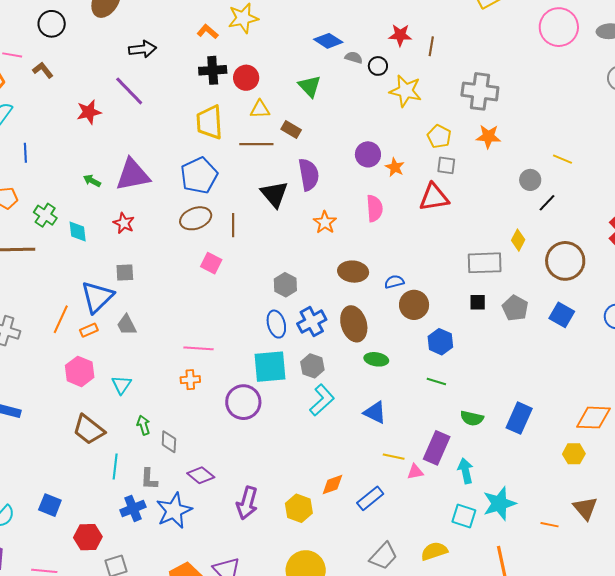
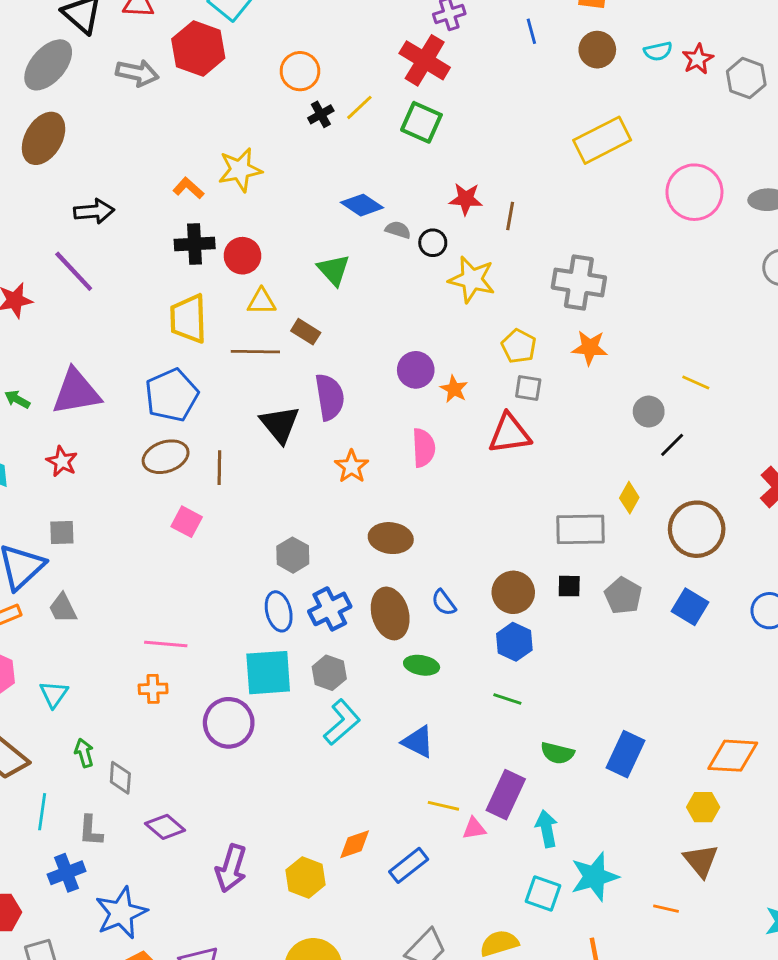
blue semicircle: (394, 282) -> (444, 603), moved, turned -114
brown circle: (414, 305) -> (513, 592), moved
brown triangle: (585, 508) -> (701, 861), moved
blue star: (174, 511) -> (121, 913), moved

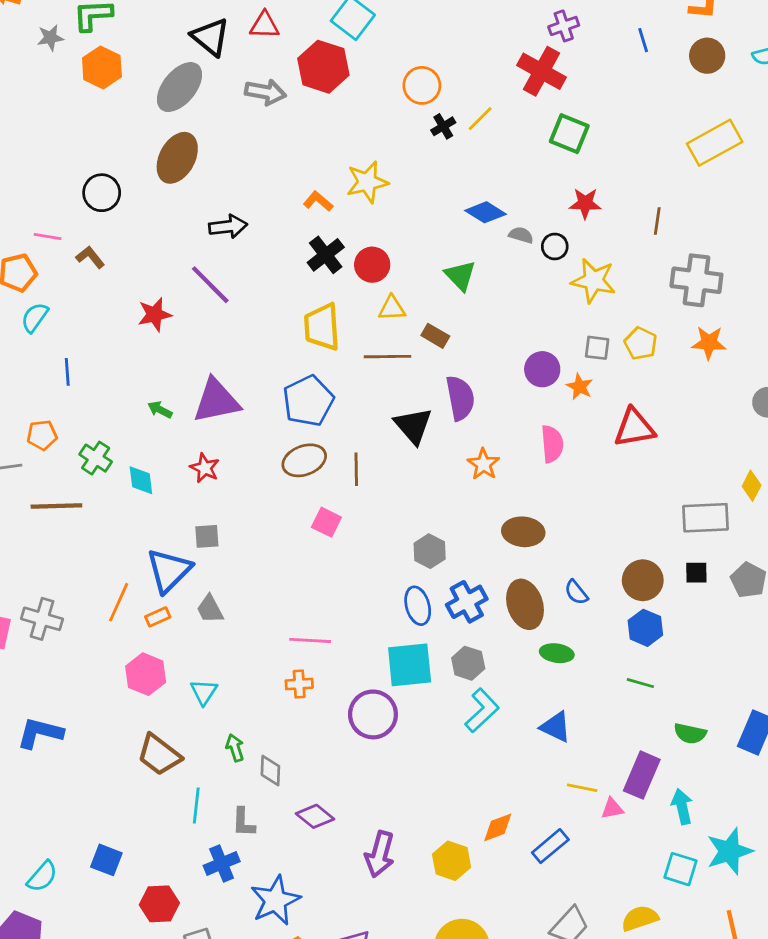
green square: (421, 122) -> (569, 134), moved
brown line: (510, 216) -> (657, 221), moved
black cross: (195, 244) -> (326, 255), turned -33
gray square: (528, 388) -> (597, 348), moved

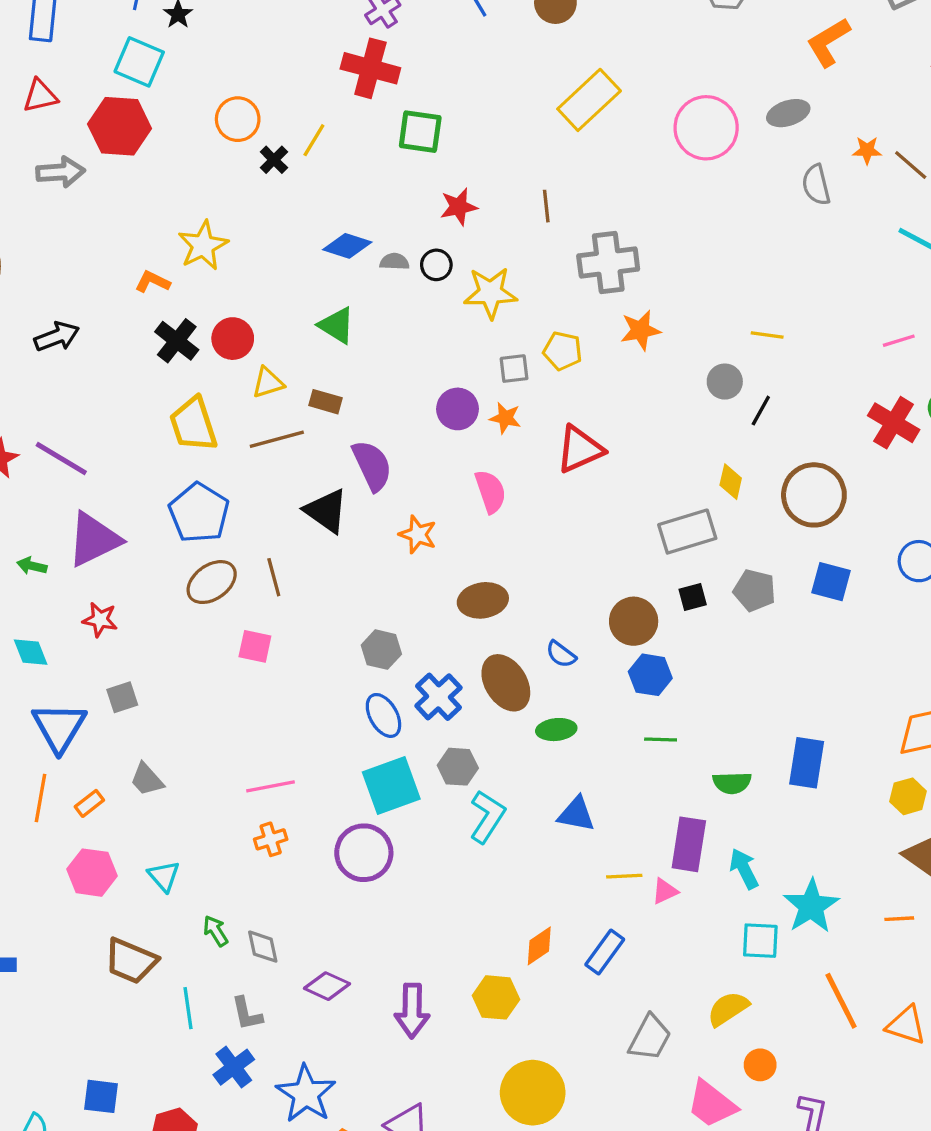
purple line: (210, 285) -> (61, 458), moved
blue triangle: (169, 571) -> (59, 727), moved

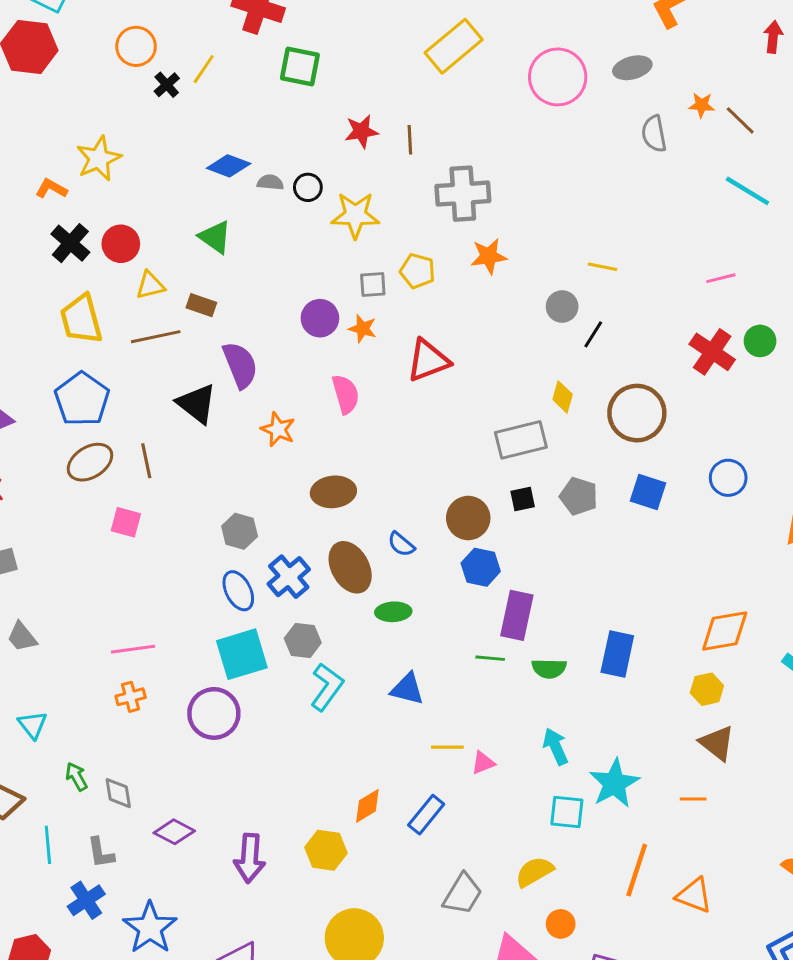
red star: (459, 207) -> (361, 131), moved
green line: (661, 739) -> (490, 658), moved
purple rectangle: (689, 844) -> (517, 615), moved
orange line: (841, 1001) -> (637, 870), turned 42

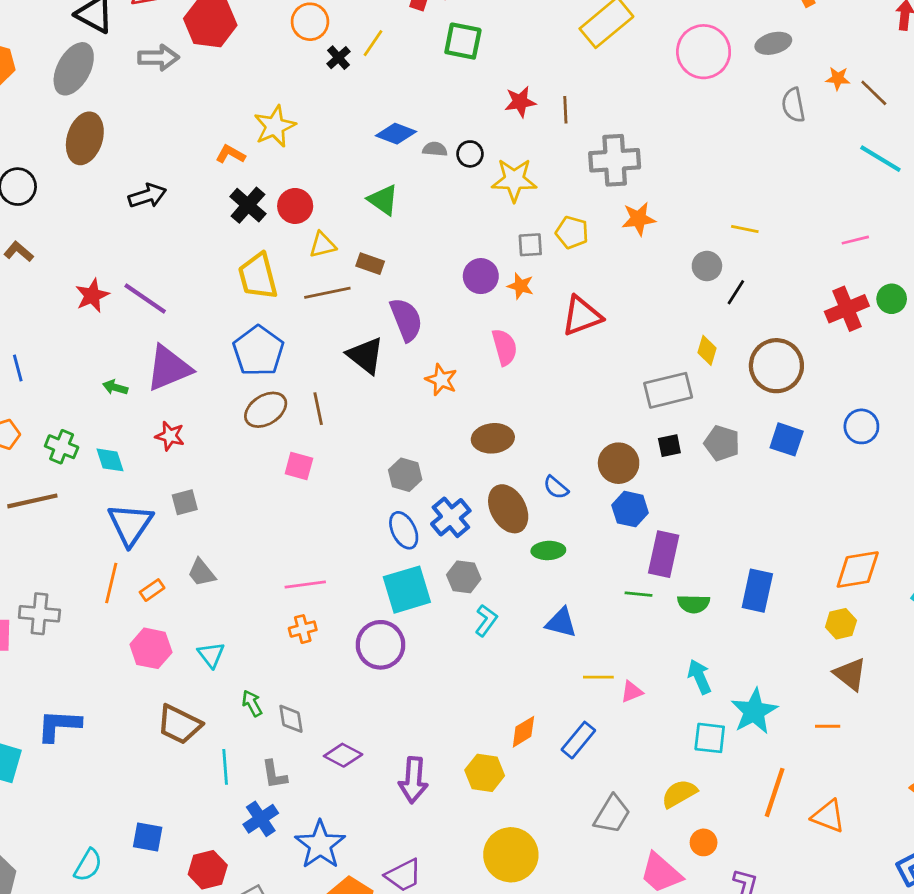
red cross: (712, 352) -> (847, 309), turned 33
cyan L-shape: (327, 687) -> (486, 620), size x0.7

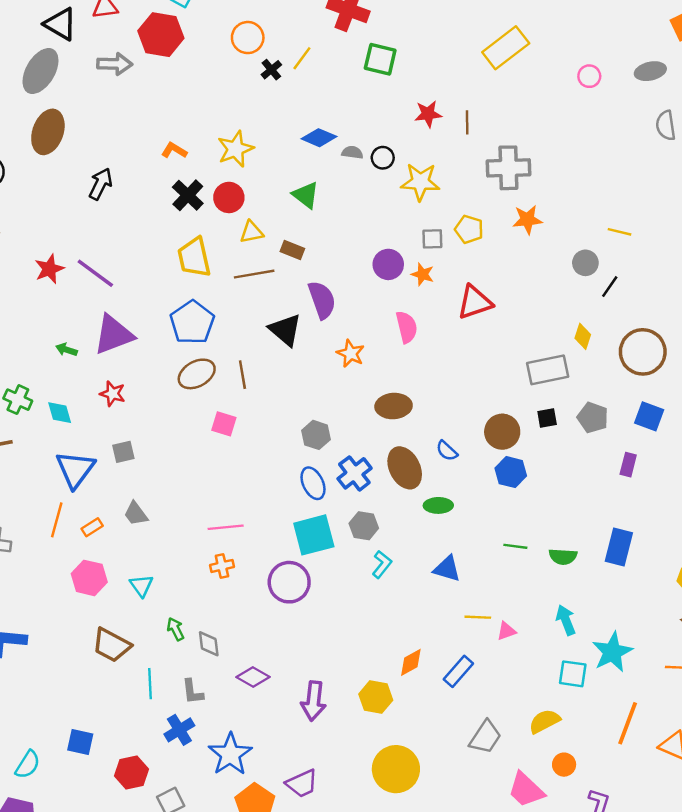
pink circle: (704, 52) -> (589, 76), size x0.5
yellow star: (275, 126) -> (235, 149), moved
black arrow: (147, 196) -> (101, 184), turned -48
purple rectangle: (664, 554) -> (628, 465), moved, size x0.6

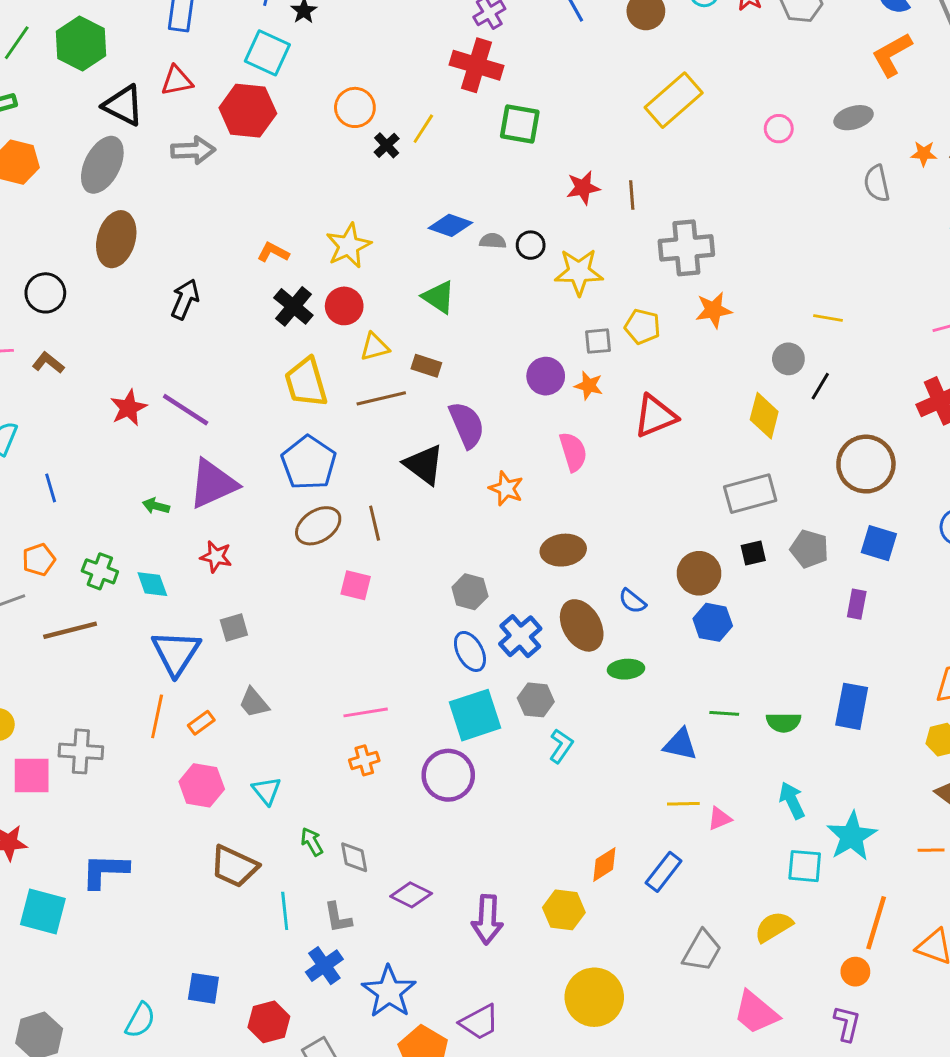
yellow diamond: (583, 336) -> (764, 416), moved, size x1.4
blue triangle: (447, 569) -> (680, 744), moved
orange circle: (564, 765) -> (855, 972), moved

